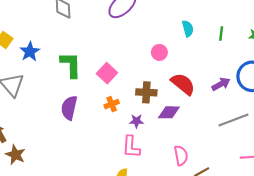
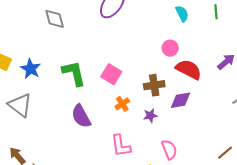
pink circle: (159, 52) -> (170, 48), moved
purple semicircle: (69, 108) -> (81, 116), turned -30
pink L-shape: (131, 147) -> (121, 146), moved
pink semicircle: (181, 156) -> (169, 150), moved

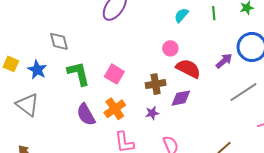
cyan semicircle: (182, 14) -> (181, 15), turned -112
gray diamond: (55, 19) -> (59, 41), moved
orange cross: (122, 104) -> (115, 109), moved, size x1.5

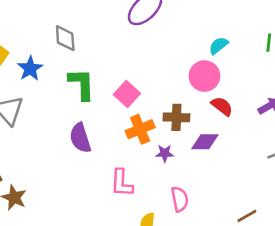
cyan semicircle: (181, 15) -> (219, 46), moved
pink circle: (170, 48) -> (204, 76), size x1.5
red semicircle: (188, 69) -> (222, 106), size x0.7
orange cross: (115, 109) -> (140, 129), moved

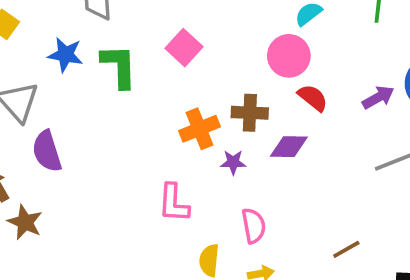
blue star: (30, 68) -> (65, 55), moved, turned -30
pink square: (127, 94) -> (184, 48), moved
purple semicircle: (80, 138) -> (47, 151), moved

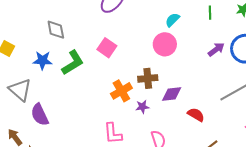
green L-shape: (119, 66) -> (73, 63), turned 68
purple arrow: (378, 97) -> (216, 49), moved
red semicircle: (313, 98) -> (196, 115), moved

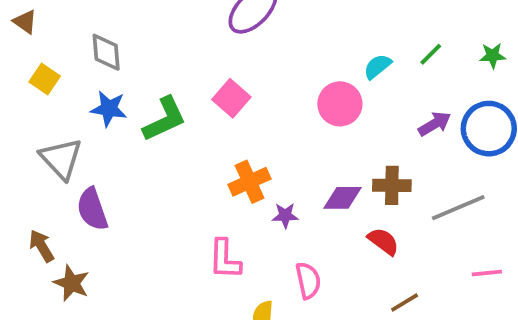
green line: (210, 13) -> (431, 54), turned 40
cyan semicircle: (172, 20) -> (378, 66), moved
gray diamond: (56, 30) -> (106, 52), moved
brown cross: (148, 78) -> (392, 185), moved

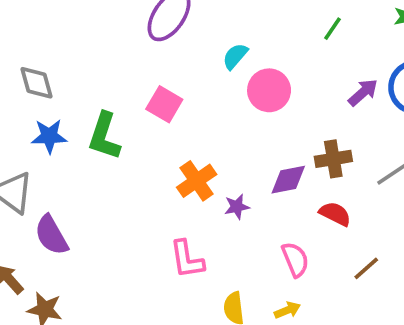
green line: (431, 54) -> (332, 29), moved
cyan semicircle: (378, 66) -> (235, 56), moved
green L-shape: (165, 119) -> (104, 136), turned 144
pink semicircle: (308, 281) -> (295, 260), moved

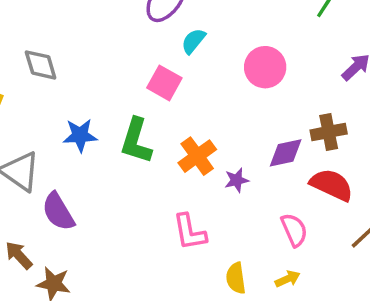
cyan semicircle: (235, 56) -> (193, 41), moved
blue star: (49, 136) -> (80, 135), moved
green L-shape: (104, 136) -> (136, 141), moved
red semicircle: (335, 214) -> (332, 185), size x1.4

